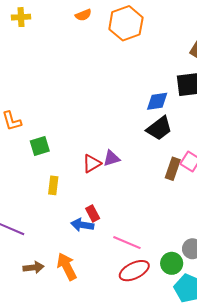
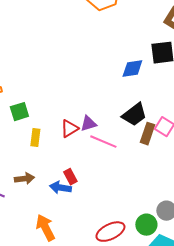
black trapezoid: (159, 128) -> (134, 115), moved
yellow rectangle: (53, 185) -> (35, 138), moved
pink line: (127, 243) -> (103, 142), moved
brown arrow: (33, 267) -> (24, 179), moved

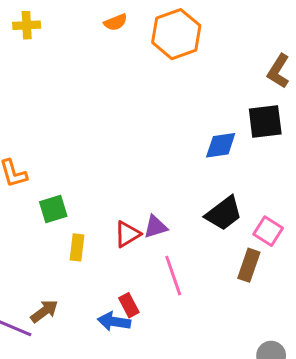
brown rectangle: (147, 134) -> (249, 265), moved
pink line: (103, 142) -> (173, 276), moved, turned 48
brown arrow: (24, 179) -> (44, 311), moved, turned -30

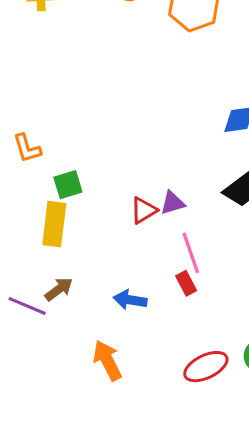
yellow rectangle: (77, 247) -> (54, 224), moved, size x1.6
red rectangle: (129, 305) -> (186, 283), moved

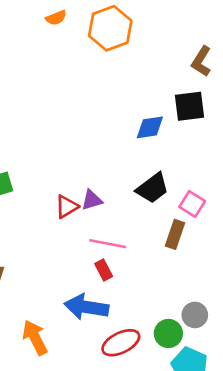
pink line: (191, 253) -> (108, 244), turned -60
blue arrow: (130, 300) -> (86, 307), moved, size x1.5

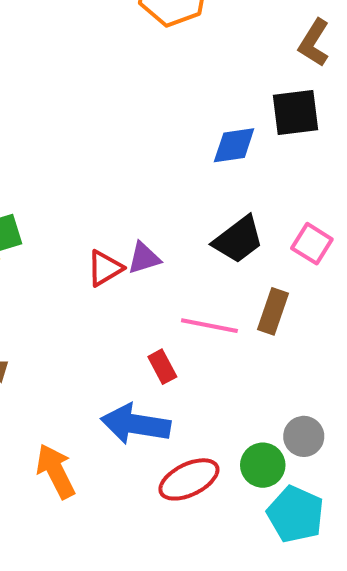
pink square: (192, 204) -> (312, 244), moved
pink line: (108, 244) -> (209, 326), moved

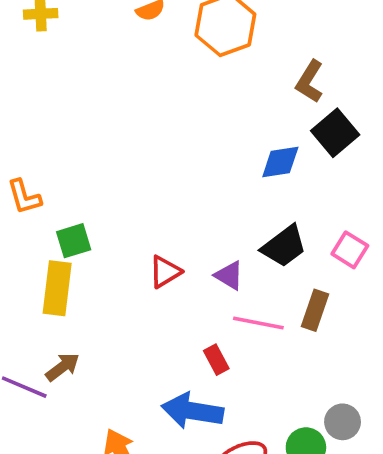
brown L-shape: (314, 43) -> (310, 82), moved
black square: (296, 112) -> (335, 133), turned -33
purple triangle: (144, 258) -> (229, 275), moved, turned 48

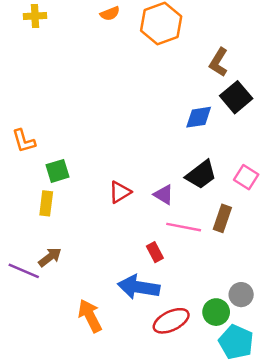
yellow rectangle: (57, 288) -> (46, 203), size x0.7

